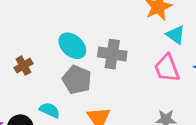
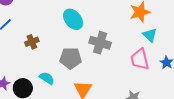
cyan ellipse: (72, 46) -> (73, 19), moved
gray pentagon: (77, 80) -> (71, 58), turned -30

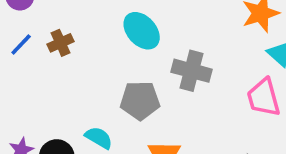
brown cross: (32, 42) -> (61, 43), moved

